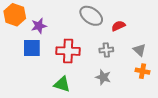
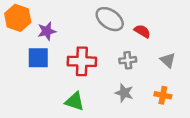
red semicircle: (118, 26) -> (142, 31), turned 56
orange cross: (142, 71) -> (163, 95), moved

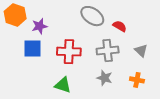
gray cross: (128, 60) -> (108, 51), size x1.5

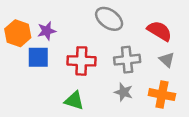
orange hexagon: (15, 15) -> (18, 33), moved
red semicircle: (120, 26) -> (160, 31), moved, size x1.5
orange cross: (137, 80) -> (162, 95), size x1.5

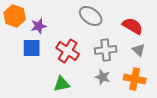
orange hexagon: (18, 33) -> (15, 16), moved
red cross: (81, 61) -> (68, 51), turned 30
green triangle: (74, 101) -> (62, 84), turned -30

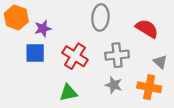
gray ellipse: (91, 16) -> (100, 17), turned 60
gray triangle: (139, 50) -> (160, 62), moved

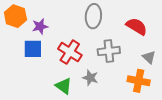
gray star: (114, 85) -> (90, 78), moved
green triangle: (68, 93) -> (64, 86), turned 48

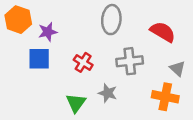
red cross: (70, 52) -> (83, 62), size x0.7
green triangle: (64, 86) -> (76, 103), turned 30

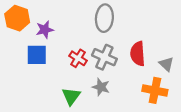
red semicircle: (163, 32) -> (138, 54), moved, turned -125
gray cross: (130, 61) -> (104, 57), moved, turned 30

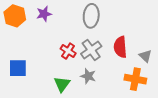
purple star: (45, 30) -> (44, 14), moved
blue square: (37, 55) -> (18, 68), moved
gray cross: (104, 57) -> (91, 50), turned 30

